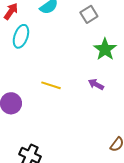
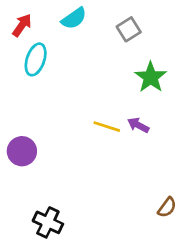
yellow line: (51, 85) -> (107, 127), moved

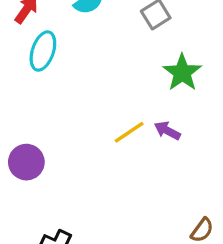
yellow line: (107, 127) -> (129, 132), turned -52

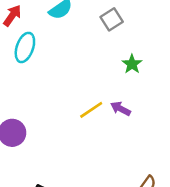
green star: (182, 73) -> (132, 64), size x0.7

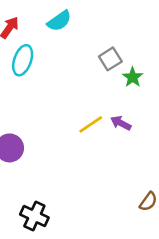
gray square: (112, 19) -> (110, 59), moved

